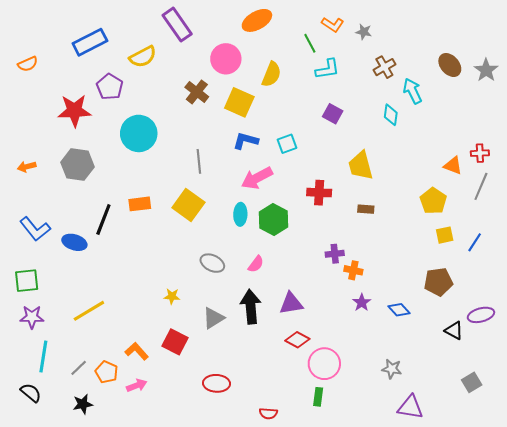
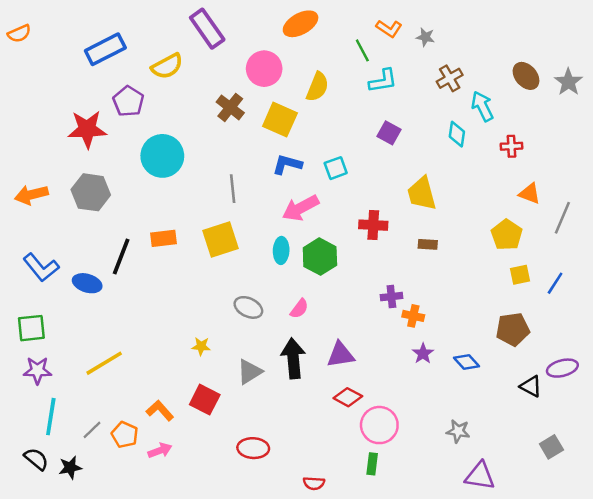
orange semicircle: (28, 64) -> (19, 33), moved
red cross: (480, 153) -> (511, 146), moved
orange arrow: (27, 167) -> (31, 195), size x1.5
yellow square: (188, 205) -> (221, 240), turned 36
black star: (83, 404) -> (70, 467), moved

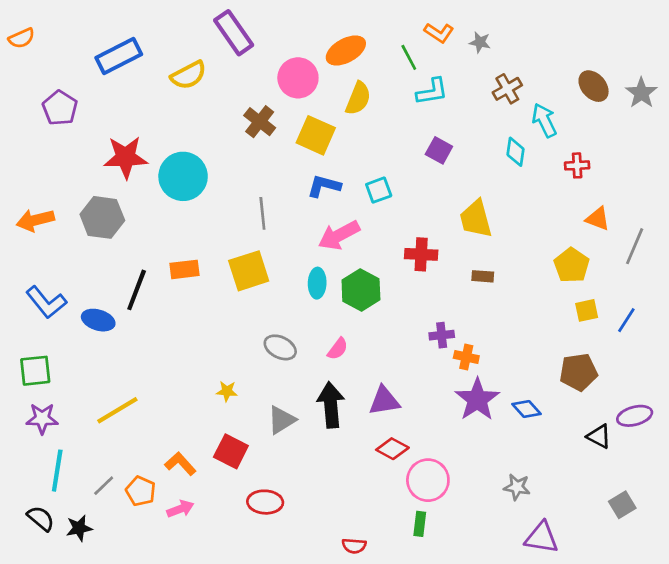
orange ellipse: (301, 24) -> (346, 50), moved
purple pentagon: (128, 101) -> (60, 108), moved
red star: (87, 129) -> (126, 157), moved
purple star: (423, 354) -> (477, 399), size x1.8
red ellipse: (253, 448) -> (265, 502), moved

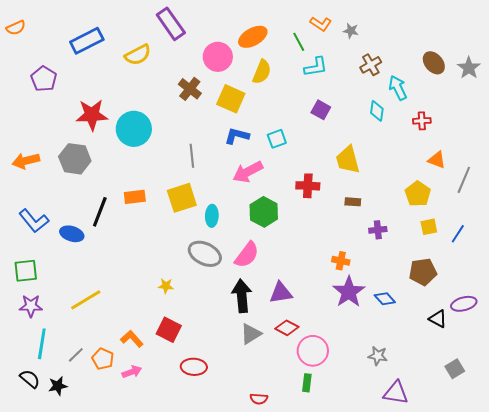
cyan ellipse: (317, 283) -> (212, 216), moved
purple cross: (442, 335) -> (378, 230), moved
gray ellipse: (280, 347) -> (205, 254), size x1.4
pink semicircle: (338, 349) -> (247, 255), size x1.6
gray triangle: (282, 420) -> (251, 334), moved

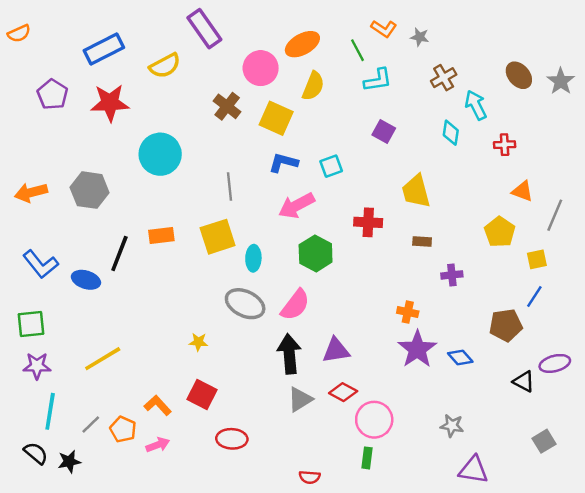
red star: (92, 115) -> (110, 103), moved
yellow square: (429, 227) -> (537, 259), moved
blue line: (458, 234) -> (534, 297), moved

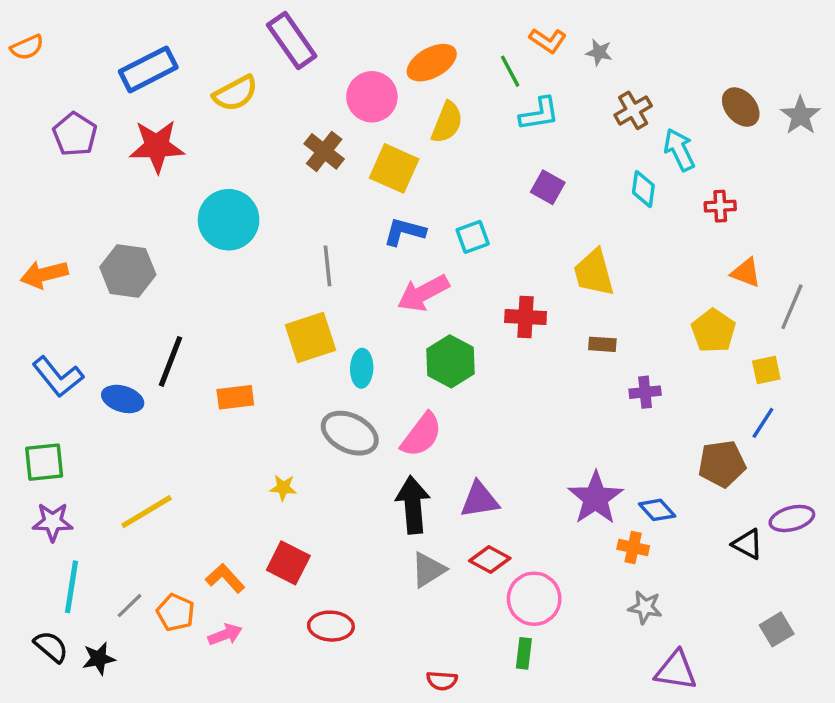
orange rectangle: (161, 236) -> (235, 397), moved
orange cross: (408, 312) -> (633, 548), moved

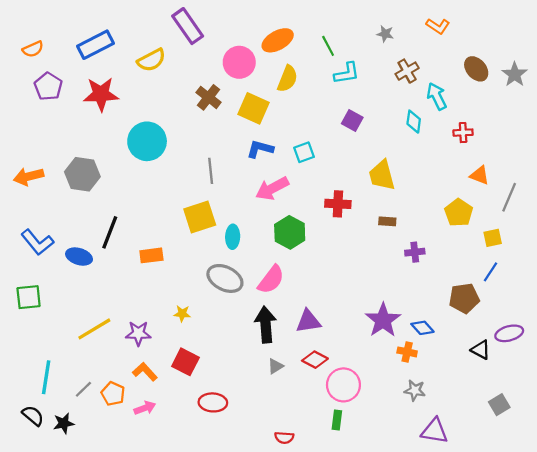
orange L-shape: (548, 40) -> (438, 26), moved
orange semicircle: (27, 47) -> (33, 49), moved
purple star: (53, 522) -> (138, 333), moved
gray triangle: (428, 570) -> (275, 366), size x0.7

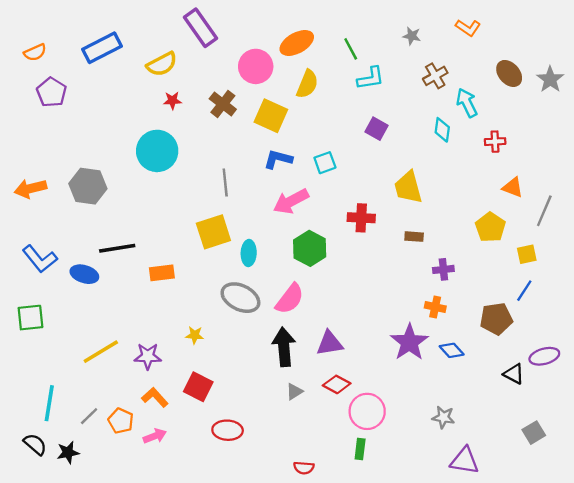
red star: (101, 94) -> (172, 100), moved, size x0.5
black line: (110, 232) -> (117, 248), turned 60
orange cross: (407, 352) -> (435, 307), moved

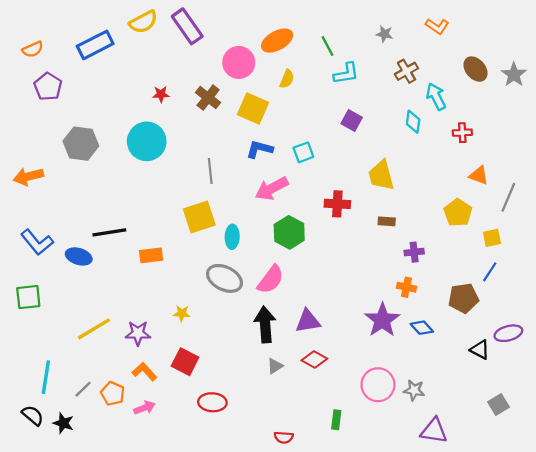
yellow semicircle: (162, 64) -> (143, 22), moved
yellow semicircle: (307, 84) -> (287, 79), size x0.7
gray hexagon: (88, 186) -> (81, 144), moved
pink circle: (367, 411) -> (378, 385), moved
black star: (68, 452) -> (63, 423), turned 30

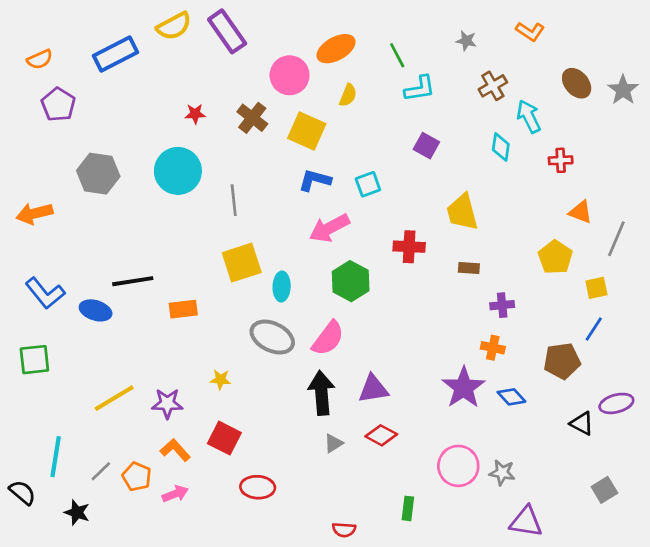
gray line: (210, 171) -> (234, 200), moved
black semicircle: (33, 415) -> (22, 492), moved

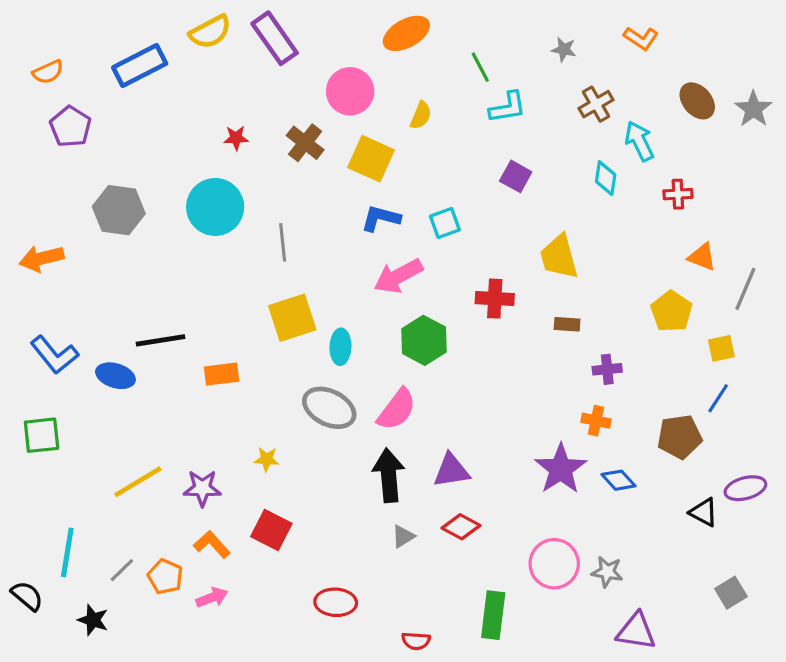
orange ellipse: (336, 49) -> (406, 33), moved
red ellipse: (258, 487) -> (336, 602), moved
green rectangle: (408, 508) -> (493, 615), size x1.6

